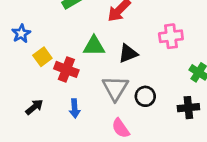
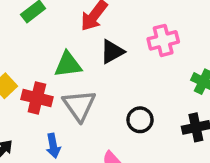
black triangle: (128, 53) -> (112, 52), moved
gray triangle: (115, 88) -> (79, 105), moved

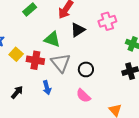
green triangle: (68, 65) -> (52, 39), turned 30
black circle: (140, 120) -> (86, 69), moved

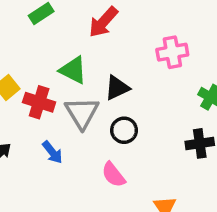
black triangle: (78, 30) -> (117, 88), moved
blue arrow: (47, 88) -> (52, 152), turned -32

